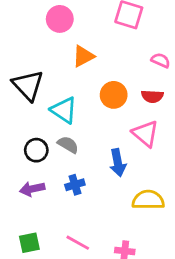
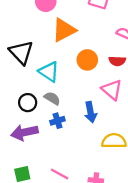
orange triangle: (83, 56) -> (64, 30), size x1.4
blue cross: (75, 185) -> (57, 121), moved
purple arrow: (32, 189) -> (24, 132), size x1.4

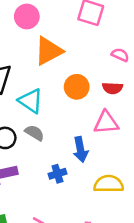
pink triangle: (112, 90) -> (106, 123), turned -45
blue cross: (57, 121) -> (57, 174), moved

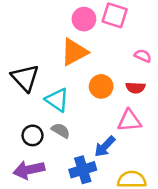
pink circle: (27, 16) -> (84, 19), moved
blue arrow: (80, 149) -> (105, 146), turned 55
blue cross: (57, 174) -> (83, 170), size x1.5

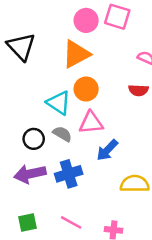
black triangle: (25, 78) -> (21, 47), moved
orange circle: (101, 86) -> (86, 89), moved
pink triangle: (129, 121) -> (91, 123), moved
blue cross: (83, 170) -> (69, 174), moved

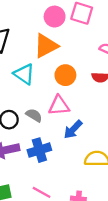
orange circle: (86, 89) -> (65, 75), moved
cyan triangle: (59, 103) -> (24, 74), moved

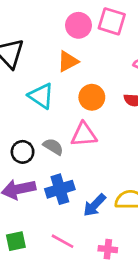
orange triangle: (46, 46) -> (68, 61), size x0.7
blue arrow: (73, 129) -> (94, 205), moved

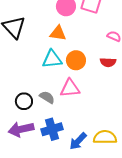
orange triangle: (68, 61) -> (58, 33), turned 36
cyan triangle: (41, 96) -> (52, 59), moved, turned -40

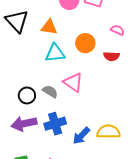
orange triangle: (58, 33) -> (49, 27), moved
orange circle: (76, 60) -> (85, 43), moved
pink triangle: (70, 88) -> (73, 82), turned 40

